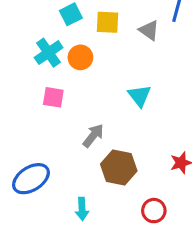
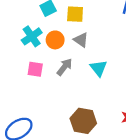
gray triangle: (149, 30) -> (81, 40), moved
gray arrow: (93, 136) -> (65, 67), moved

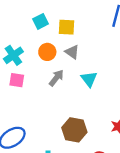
cyan cross: (32, 36) -> (13, 55), moved
pink square: (35, 69) -> (17, 80), moved

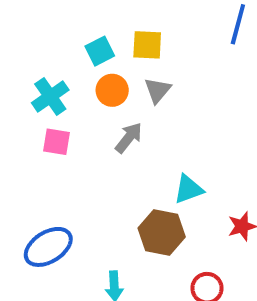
cyan square: (41, 21) -> (100, 51), moved
gray triangle: (72, 52) -> (158, 90), turned 35
cyan triangle: (89, 79) -> (188, 189), moved, turned 48

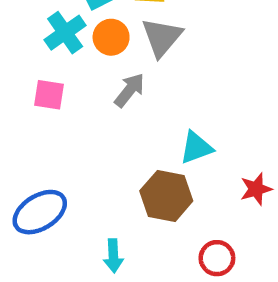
gray triangle: (158, 90) -> (162, 37), size x1.4
cyan cross: (50, 96) -> (65, 33), moved

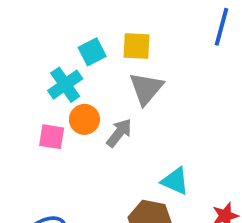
orange circle: (111, 37) -> (84, 119), moved
cyan triangle: (196, 148) -> (175, 181), turned 44

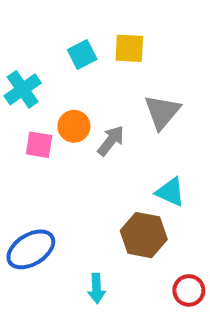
cyan cross: (65, 85) -> (23, 89), moved
gray triangle: (146, 89) -> (162, 112), moved

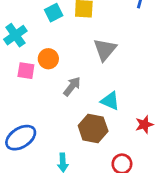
gray arrow: (111, 141) -> (72, 86), moved

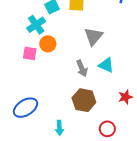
cyan cross: (15, 35) -> (36, 25), moved
gray arrow: (72, 86) -> (82, 68), moved, turned 119
cyan triangle: (110, 101) -> (106, 65), moved

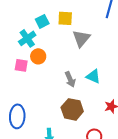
gray triangle: (94, 36) -> (81, 38), moved
blue ellipse: (26, 108) -> (17, 116), turned -55

